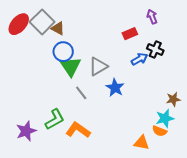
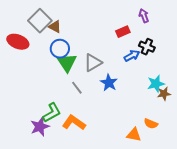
red ellipse: (19, 24) -> (18, 42), moved, turned 70
cyan star: (165, 118) -> (156, 84), moved
purple star: (26, 131) -> (40, 127), moved

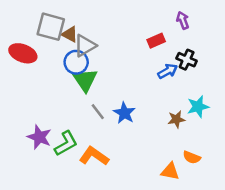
gray square: (40, 21) -> (51, 27), turned -30
gray triangle: (93, 63) -> (85, 46), moved
blue star: (109, 83) -> (124, 113), moved
brown star: (164, 94) -> (176, 119), moved
purple star: (40, 127) -> (39, 137), moved, turned -30

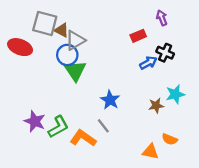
gray line: (98, 112) -> (103, 126), moved

